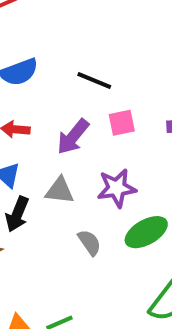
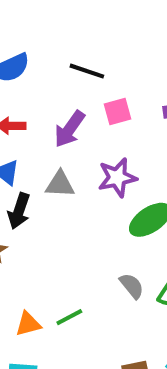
gray semicircle: (89, 243) -> (132, 286), moved

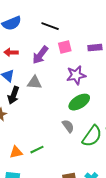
purple star: (117, 178) -> (76, 75), moved
gray semicircle: (132, 286) -> (68, 126), moved

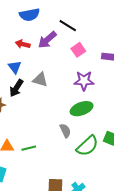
pink square: (65, 47) -> (78, 50), turned -32
purple arrow: (40, 55) -> (47, 40), moved

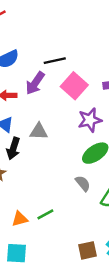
black line: (68, 26) -> (55, 61), turned -30
pink square: (78, 50) -> (74, 86), size x1.5

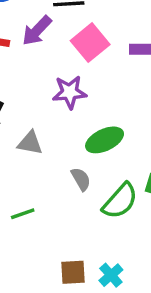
purple star: (90, 120) -> (70, 92), moved
gray triangle: (39, 131) -> (30, 143), moved

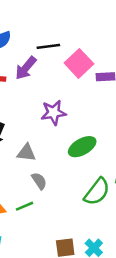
pink square: (90, 43) -> (79, 63), moved
gray semicircle: (81, 179) -> (39, 181), moved

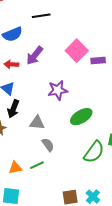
black line: (48, 46) -> (41, 16), moved

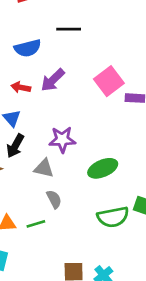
purple star: (58, 90) -> (62, 140), moved
green semicircle: (94, 152) -> (113, 217), turned 35

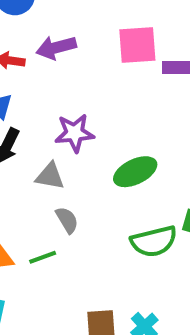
purple arrow: (53, 80) -> (56, 48), turned 32
pink square: (109, 81) -> (137, 45), turned 36

